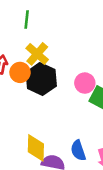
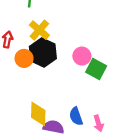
orange circle: (20, 72) -> (24, 58), moved

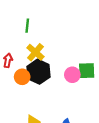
green square: (96, 69) -> (87, 71), moved, turned -30

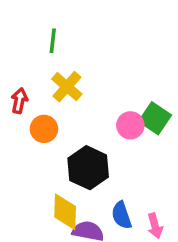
green square: (87, 71) -> (155, 118), turned 36
black hexagon: (39, 72) -> (88, 168), moved

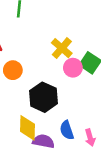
yellow cross: (67, 87) -> (62, 48), moved

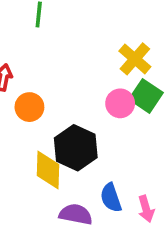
yellow cross: (62, 48) -> (135, 59), moved
yellow diamond: (28, 128) -> (48, 170), moved

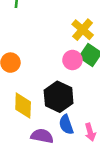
black hexagon: (76, 148) -> (59, 97), moved

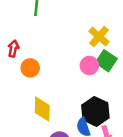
black hexagon: (59, 97) -> (95, 111), moved

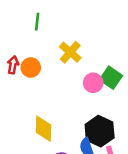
yellow cross: (99, 37) -> (70, 52), moved
orange circle: (30, 68) -> (31, 67), moved

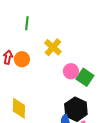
green square: (111, 78) -> (85, 77), moved
yellow diamond: (43, 129) -> (19, 108), moved

